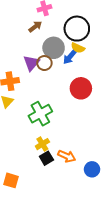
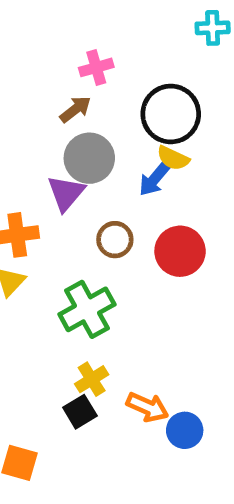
gray circle: (54, 48) -> (89, 158), moved
brown circle: (44, 63) -> (115, 240), moved
black square: (46, 158) -> (80, 412), moved
blue circle: (92, 169) -> (185, 430), moved

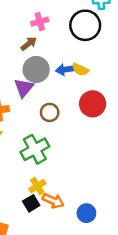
black circle: (171, 114) -> (85, 25), moved
blue arrow: (154, 179) -> (66, 69), moved, turned 42
red circle: (180, 251) -> (93, 104), moved
orange arrow: (147, 407) -> (53, 201), moved

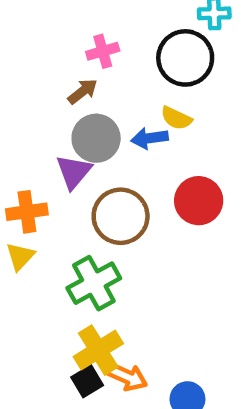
yellow semicircle: (80, 69) -> (176, 118), moved
brown circle: (50, 112) -> (121, 216), size x1.6
yellow cross: (37, 186) -> (98, 350), size x1.5

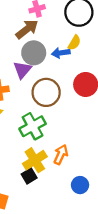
brown arrow: (83, 91) -> (27, 29), size x1.5
yellow semicircle: (176, 118) -> (74, 43), turned -84
orange arrow: (127, 377) -> (61, 155), moved, turned -90

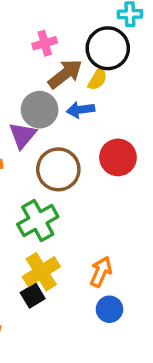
brown arrow: (27, 29) -> (65, 74), moved
yellow semicircle: (74, 43) -> (98, 79), moved
orange arrow: (61, 155) -> (101, 272), moved

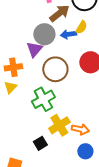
yellow semicircle: (98, 79) -> (81, 27), moved
yellow cross: (41, 272) -> (59, 125), moved
orange arrow: (101, 272) -> (80, 129), turned 78

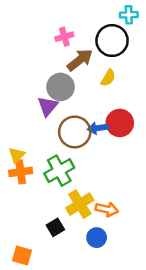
blue arrow: (68, 34) -> (98, 128), moved
orange cross: (13, 67) -> (21, 172), moved
blue circle: (85, 151) -> (97, 238), moved

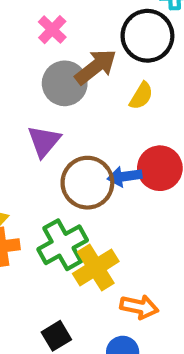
pink cross: (64, 37) -> (52, 30), moved, turned -30
gray circle: (61, 87) -> (65, 83), moved
yellow cross: (80, 204) -> (96, 268), moved

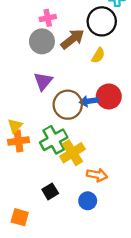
pink cross: (52, 30) -> (48, 18), turned 35
gray circle: (65, 83) -> (42, 41), moved

